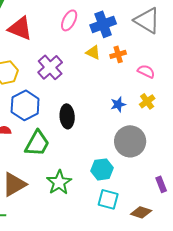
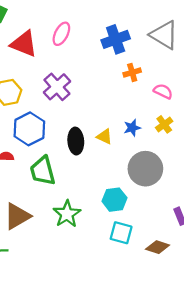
pink ellipse: (69, 20) -> (61, 34), moved
yellow triangle: (93, 52) -> (105, 137), moved
green trapezoid: (37, 143) -> (43, 171), turned 136

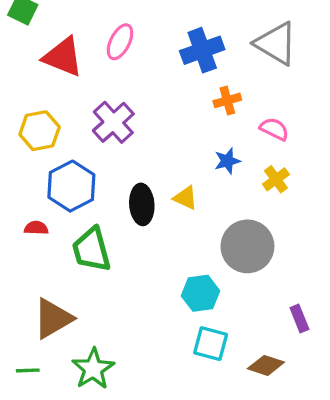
blue star: (132, 128) -> (227, 161), moved
green star: (67, 214) -> (93, 369), moved

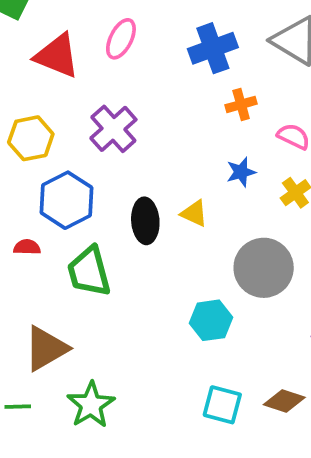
cyan square: (211, 344) -> (222, 405), moved

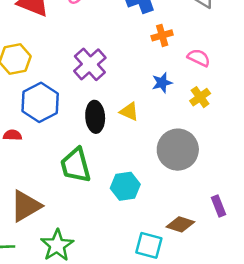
purple cross: (113, 129) -> (90, 64), moved
green trapezoid: (89, 272) -> (75, 165), moved
cyan hexagon: (211, 320) -> (125, 186), moved
brown diamond: (284, 401) -> (180, 224), moved

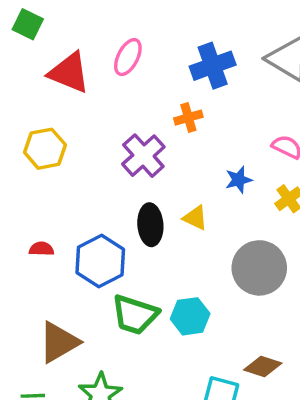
orange cross: (162, 35) -> (188, 118), moved
blue hexagon: (40, 102) -> (100, 261), moved
green trapezoid: (75, 165) -> (135, 315), moved, turned -57

